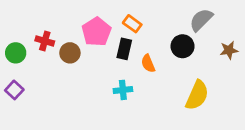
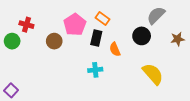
red cross: (45, 41) -> (26, 25), moved
purple square: (14, 90) -> (11, 90), moved
yellow semicircle: (197, 95) -> (153, 74), turned -65

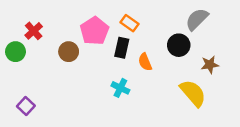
red cross: (26, 25) -> (34, 31), turned 32
brown star: (178, 39) -> (210, 65), moved
cyan cross: (95, 70) -> (120, 88), turned 32
purple square: (11, 90) -> (26, 106), moved

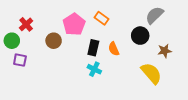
black rectangle: (122, 48) -> (93, 48), moved
purple square: (26, 106) -> (20, 60), moved, turned -32

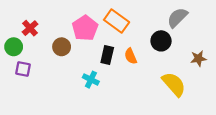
orange rectangle: (101, 18) -> (117, 21), size x1.5
brown star: (165, 51) -> (198, 58), moved
cyan cross: (94, 69) -> (91, 80), moved

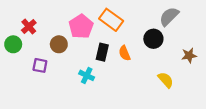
purple square: (23, 69) -> (40, 65), moved
yellow semicircle: (174, 84) -> (166, 80), size x0.7

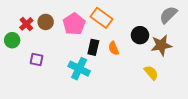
gray semicircle: (169, 16) -> (168, 15), moved
brown circle: (59, 44) -> (46, 22), moved
brown star: (189, 55) -> (161, 45), moved, size x1.5
cyan cross: (87, 75) -> (79, 69), size x1.5

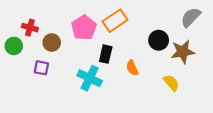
orange rectangle: (101, 18) -> (115, 21), turned -70
brown circle: (46, 22) -> (52, 43), moved
red cross: (26, 24) -> (30, 28), turned -32
orange semicircle: (114, 48) -> (132, 68), moved

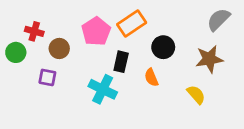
black circle: (159, 40) -> (163, 47), moved

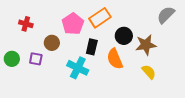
brown circle: (59, 48) -> (52, 43), moved
green circle: (16, 52) -> (12, 59), moved
brown star: (209, 59) -> (146, 45), moved
orange semicircle: (151, 77) -> (115, 59), size x1.5

